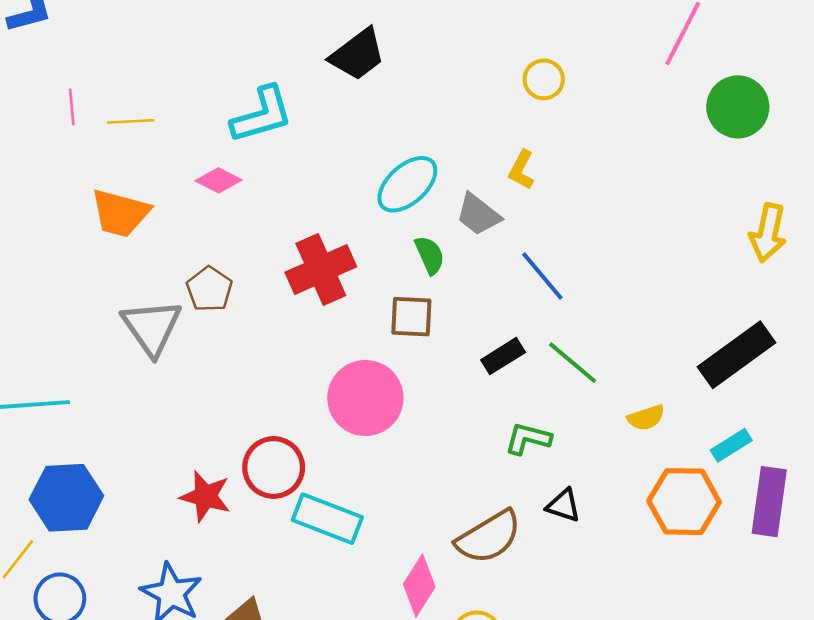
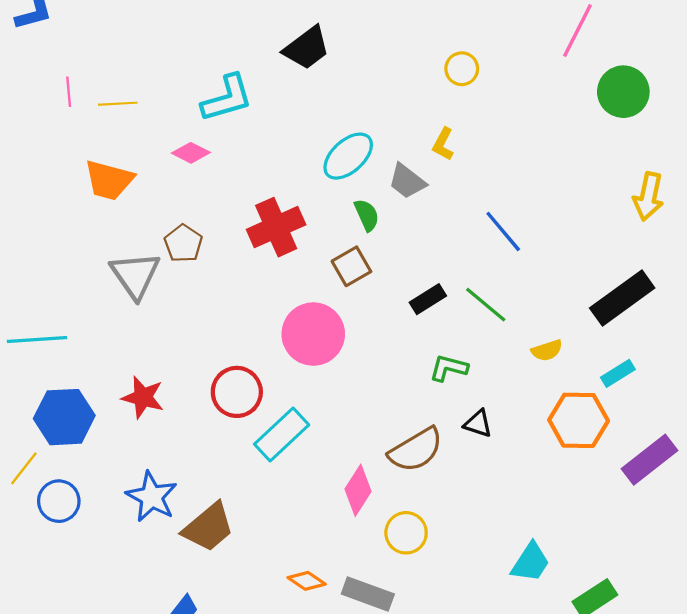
blue line: (542, 276) -> (503, 231), moved
brown square: (411, 317) -> (351, 266), turned -33
red star: (205, 496) -> (143, 397), moved
purple rectangle: (769, 502) -> (650, 460), moved, turned 44
cyan rectangle: (327, 519) -> (282, 435), turned -64

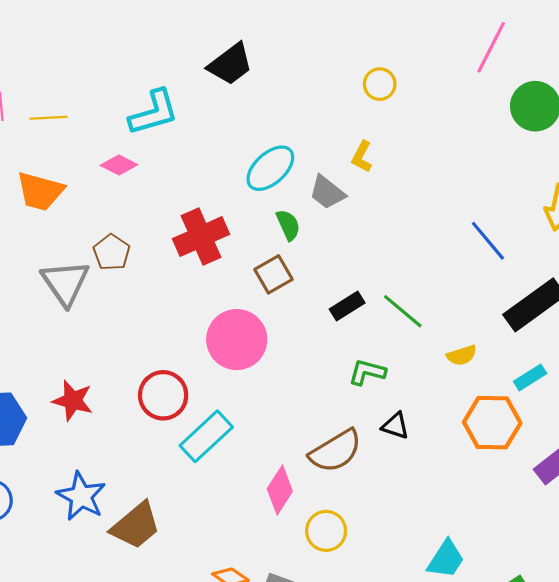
blue line: (503, 231) -> (488, 241), moved

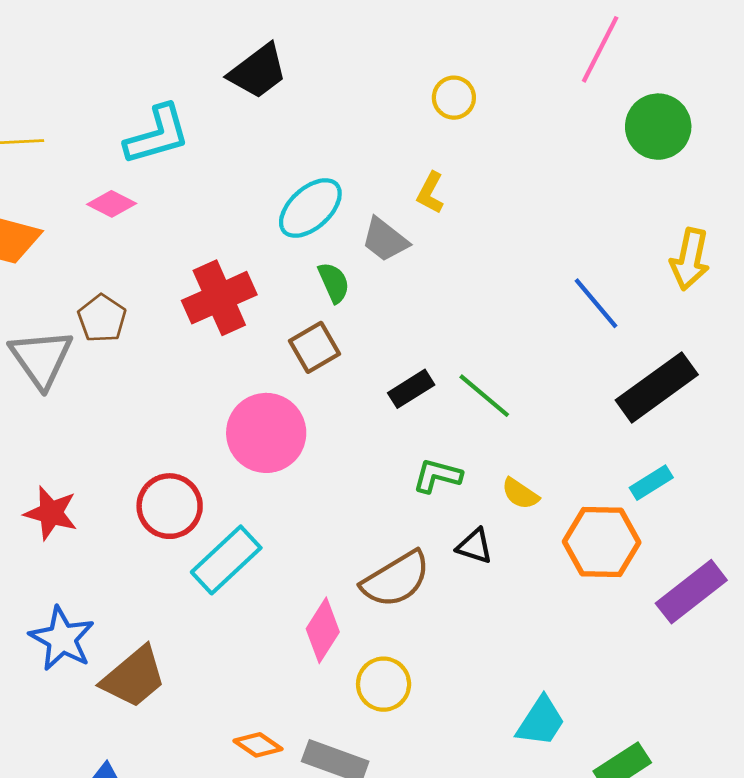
yellow semicircle: (462, 355) -> (520, 494), moved, turned 52

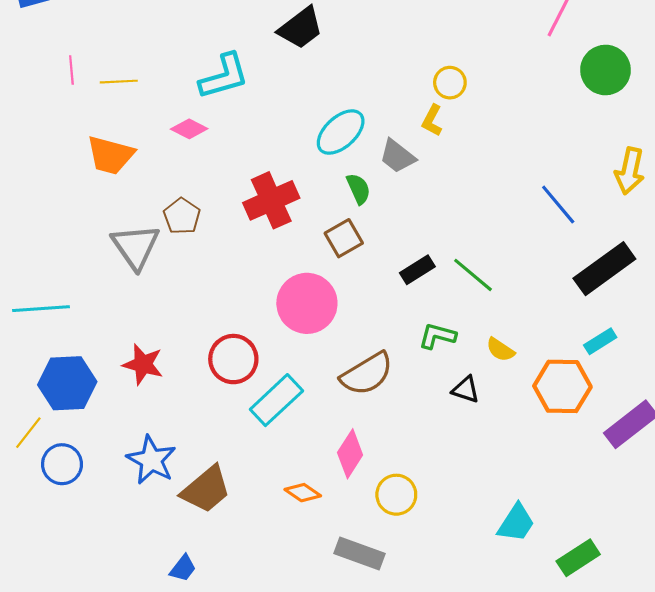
yellow circle: (454, 98) -> (450, 83), moved
brown semicircle: (396, 579) -> (367, 374), moved
orange diamond: (258, 745) -> (303, 493), moved

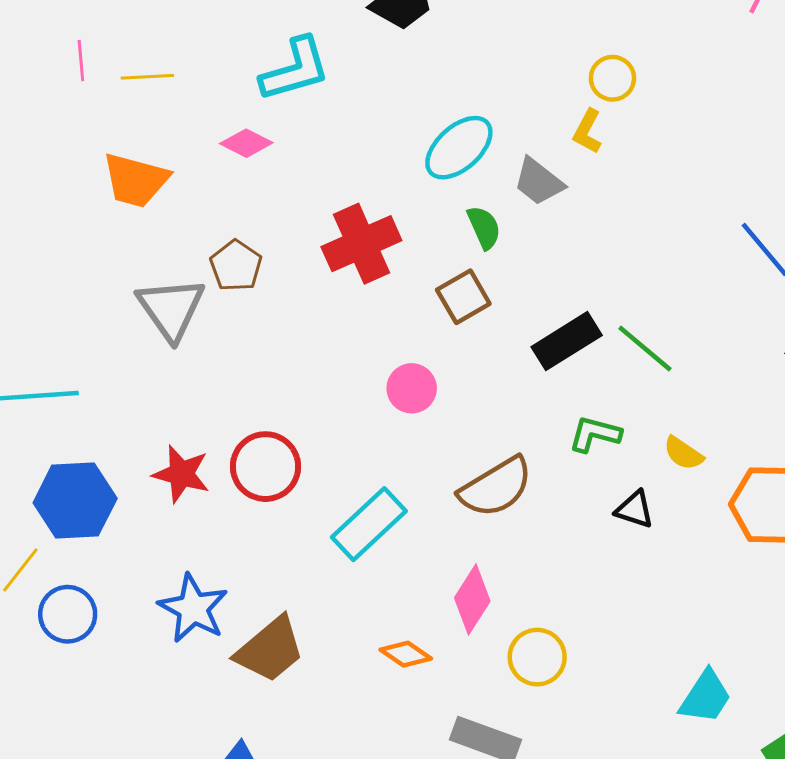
black rectangle: (417, 270) -> (567, 341), size x1.4
pink circle: (307, 303) -> (412, 388), size x0.6
red circle: (233, 359) -> (265, 467), moved

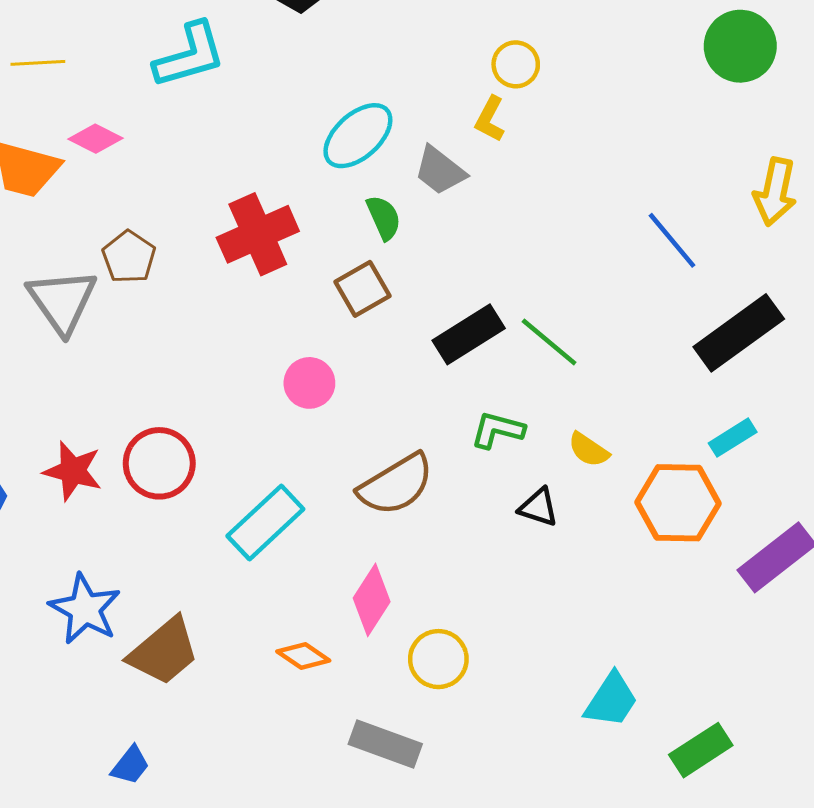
pink diamond: (246, 143) -> (96, 139), moved

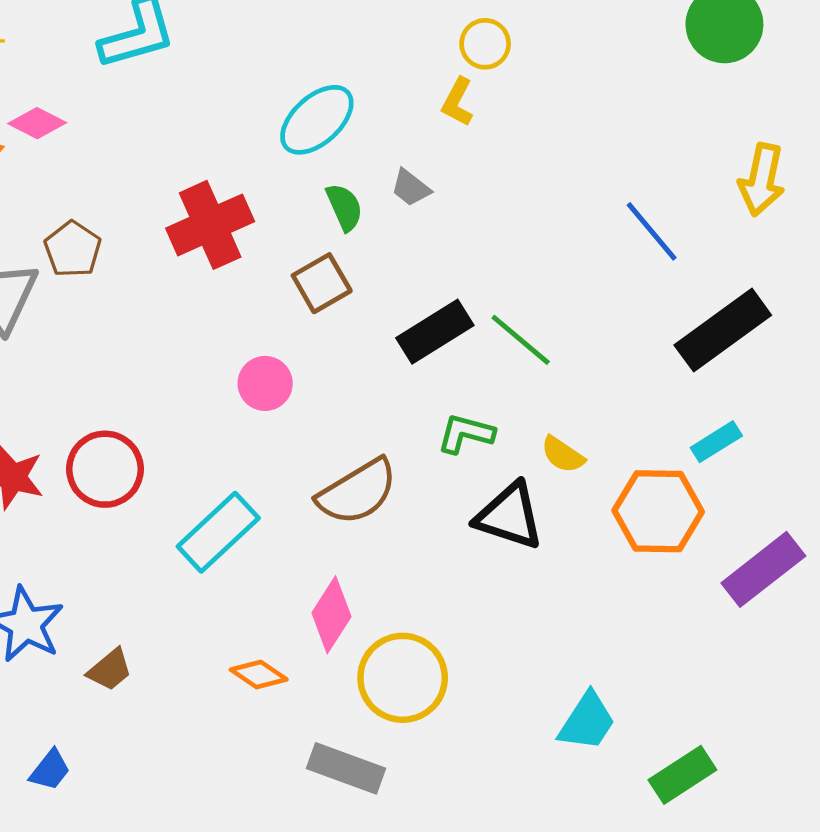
gray trapezoid: (440, 171) -> (411, 188), moved, size x0.7
black triangle: (538, 507) -> (509, 516), size x1.6
brown trapezoid: (164, 651) -> (110, 670), size x0.6
yellow circle: (438, 659) -> (403, 678), size x1.4
blue trapezoid: (130, 765) -> (50, 770), moved

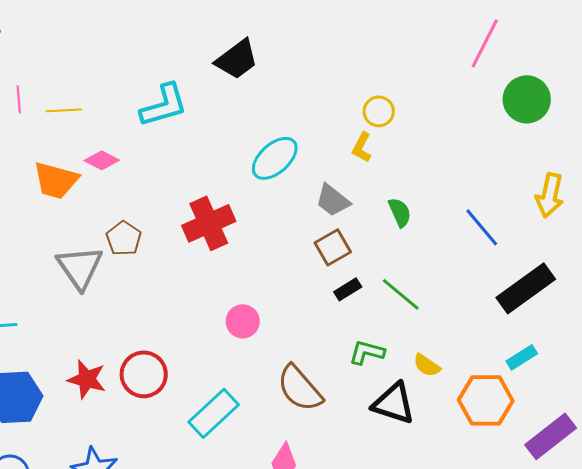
gray trapezoid: (411, 188) -> (333, 200), size x1.4
green semicircle: (344, 207) -> (400, 212), moved
brown square: (322, 283) -> (333, 247), moved
black rectangle: (435, 332) -> (348, 289), size x0.6
brown semicircle: (357, 492) -> (300, 388), turned 80

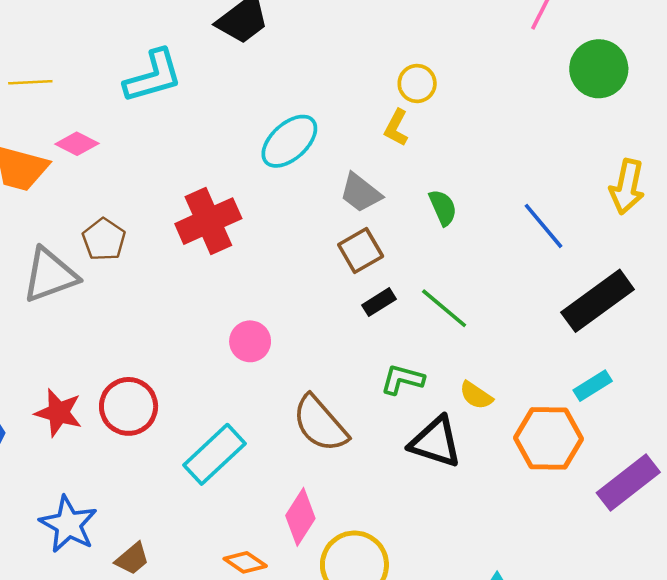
gray triangle: (80, 267) -> (50, 275), turned 45

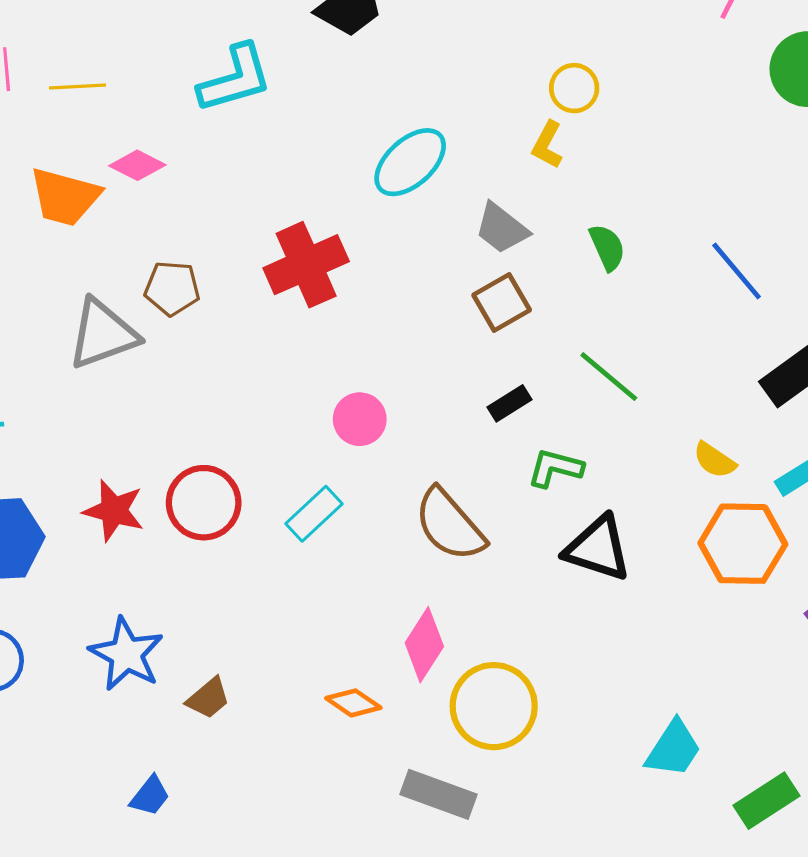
brown pentagon: (104, 239) -> (172, 288), turned -30
black rectangle: (379, 302) -> (509, 403), moved
yellow semicircle: (476, 395) -> (714, 460), moved
cyan rectangle: (214, 454) -> (314, 514), moved, size x0.7

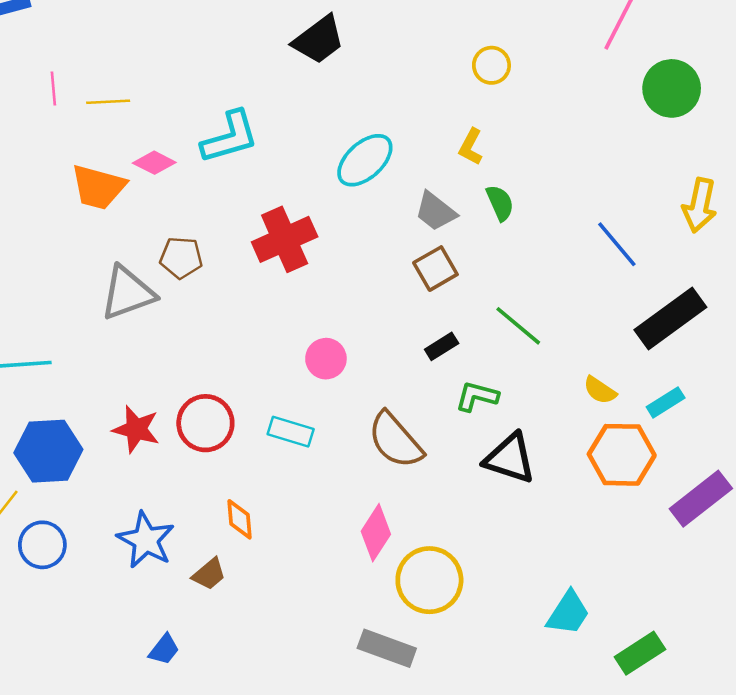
cyan L-shape: (235, 79) -> (230, 137), moved
yellow circle: (574, 88) -> (491, 65), moved
green semicircle: (607, 247) -> (500, 203), moved
cyan rectangle: (314, 514) -> (291, 432), turned 60
orange diamond: (353, 703) -> (240, 519), moved, turned 51

